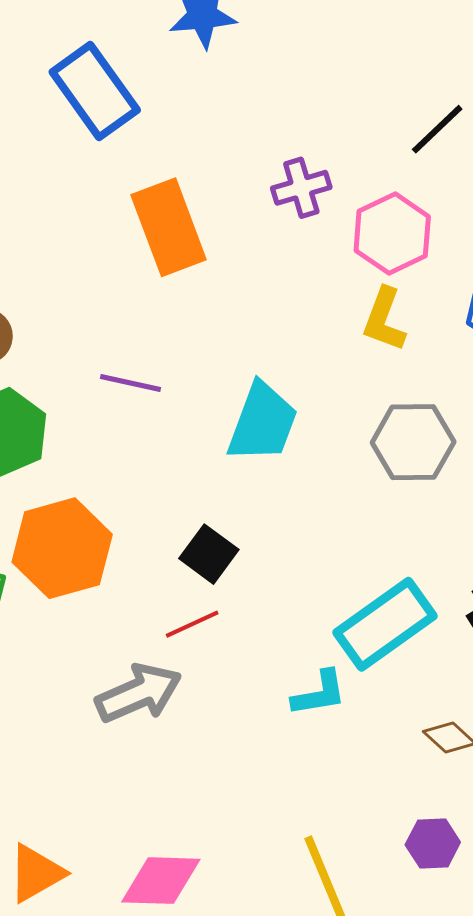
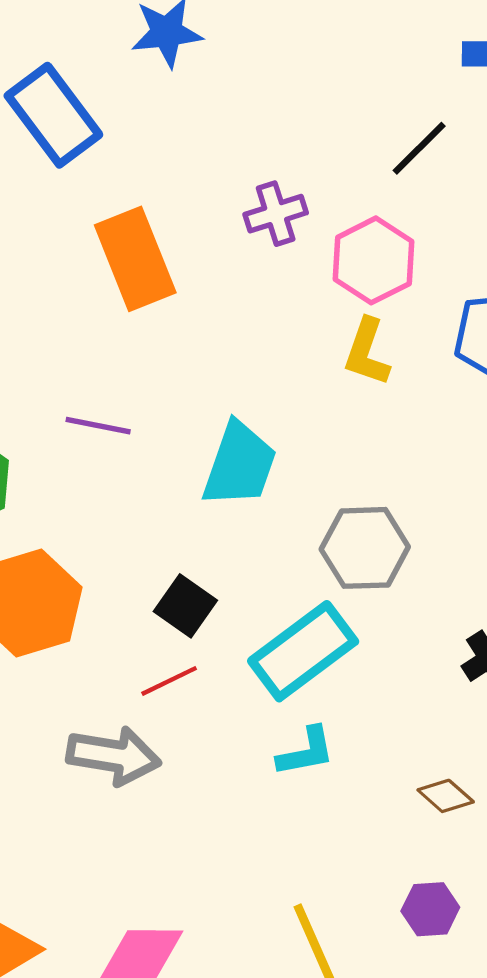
gray hexagon: (413, 442) -> (365, 548), moved
cyan rectangle: (385, 624) -> (303, 651), moved
gray arrow: (139, 693) -> (114, 756), turned 34

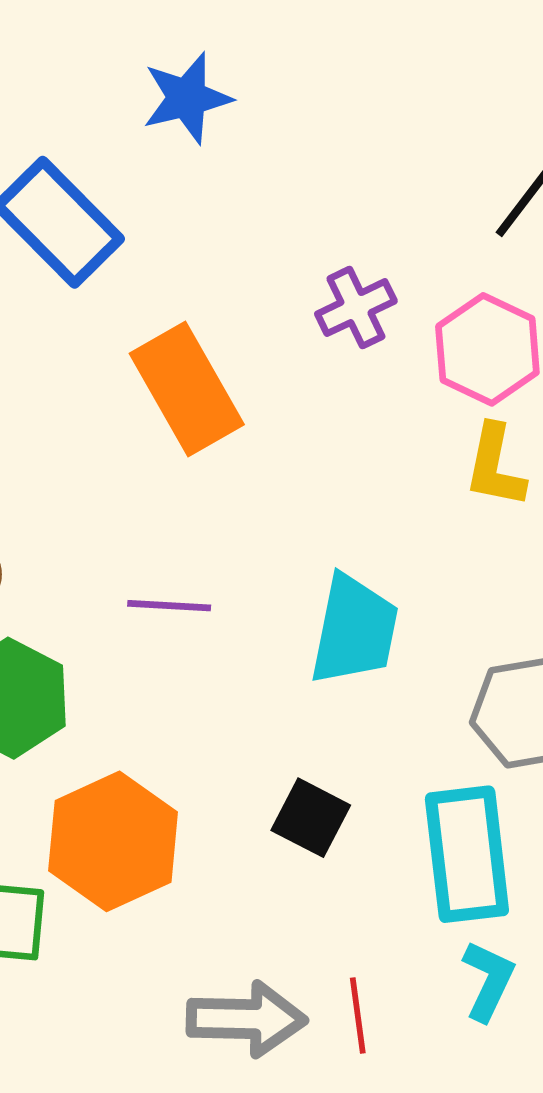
cyan rectangle: (303, 651) -> (467, 854), turned -52
red line: (169, 681) -> (358, 1016), moved, turned -64
cyan L-shape: (306, 752) -> (488, 981), turned -46

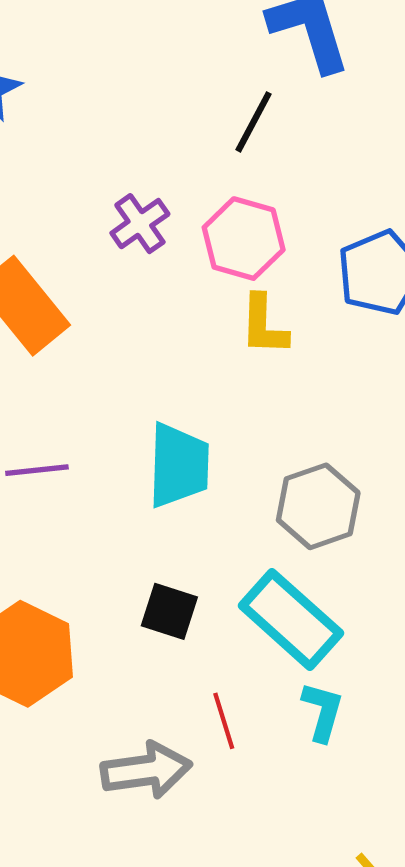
cyan rectangle: (467, 854) -> (291, 619), turned -32
red line: (358, 1016) -> (224, 721), moved

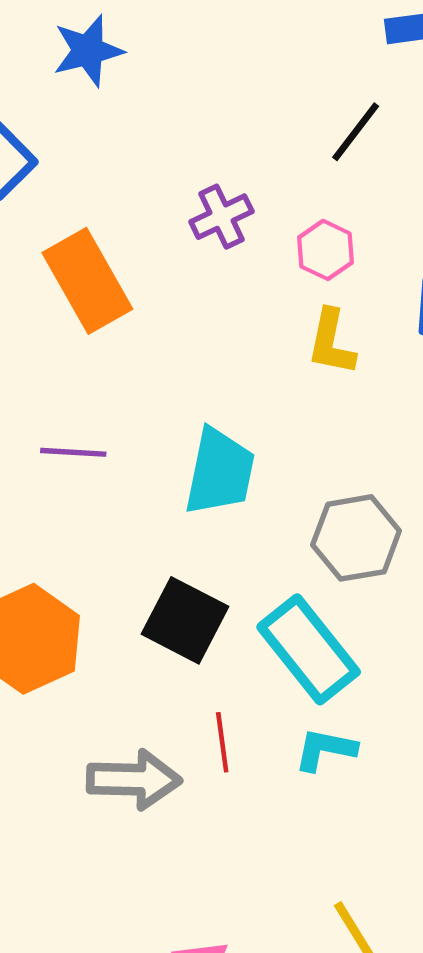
pink hexagon: (244, 239) -> (325, 250), size x0.7
black square: (169, 611) -> (185, 620), size x1.4
cyan L-shape: (323, 711) -> (325, 749), turned -104

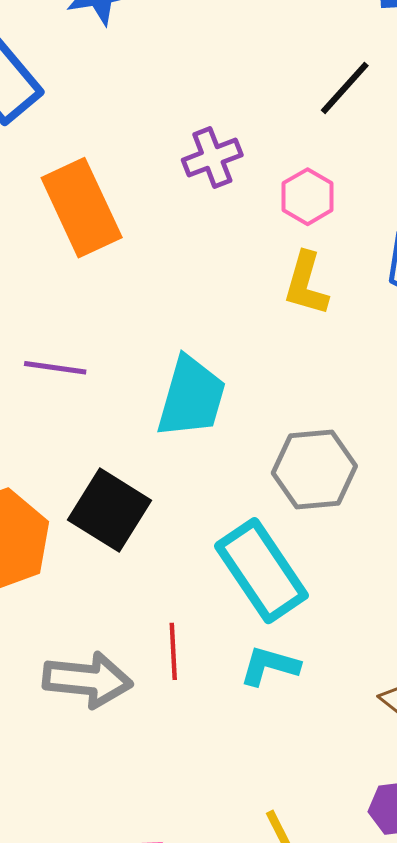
black square: (185, 620) -> (110, 510), moved

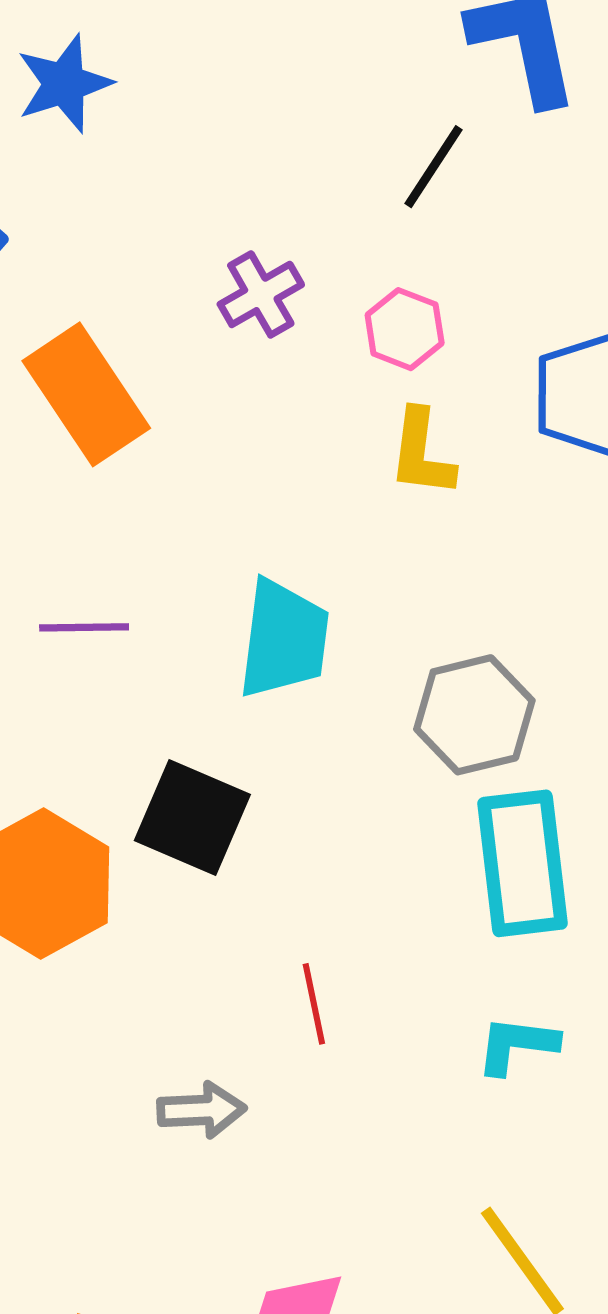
cyan rectangle: (261, 571) -> (522, 863), moved, turned 36
cyan L-shape: (270, 666) -> (517, 1045), moved
gray arrow: (88, 680) -> (202, 1110), moved, size x0.7

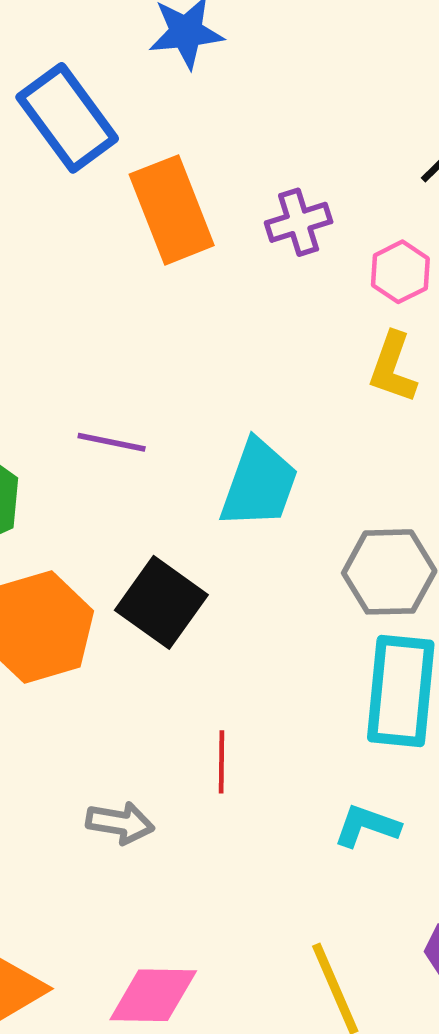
orange rectangle: (86, 394) -> (172, 210), moved

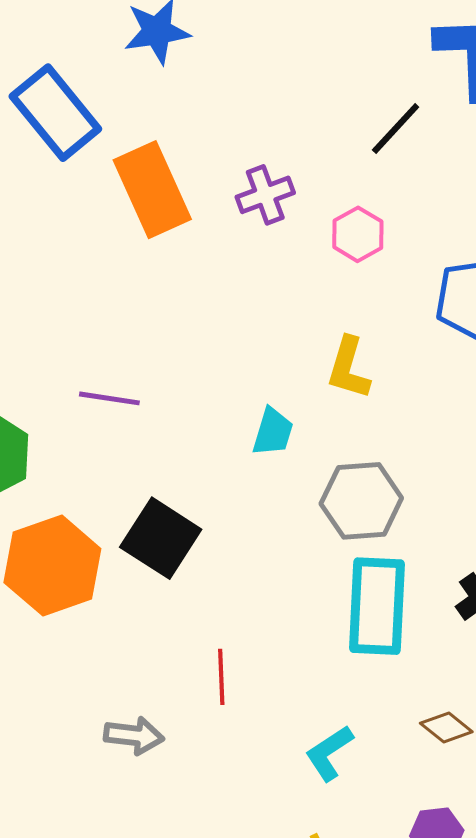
yellow L-shape: (393, 367) -> (349, 368), moved
cyan trapezoid: (259, 484) -> (273, 432), moved, size x0.6
cyan L-shape: (367, 826) -> (329, 753), moved, turned -50

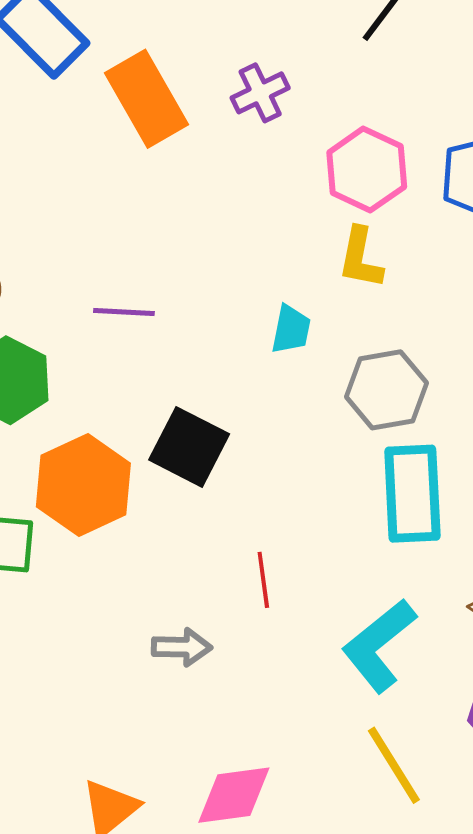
pink hexagon: (358, 234) -> (367, 170), moved, size x1.5
cyan L-shape: (329, 753) -> (379, 645), size x1.6

